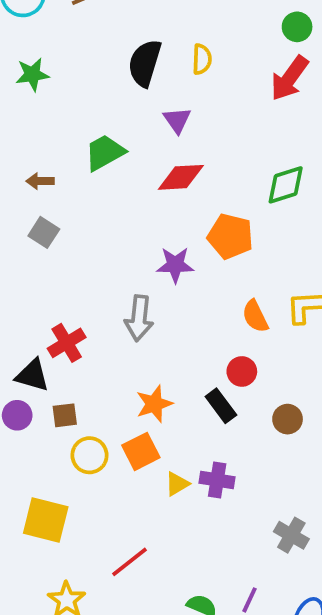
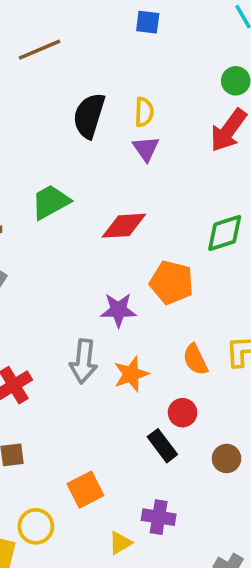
purple triangle: (177, 120) -> (146, 149), moved
orange star: (154, 404) -> (131, 374), moved
yellow circle: (90, 455) -> (36, 526), moved
yellow triangle: (177, 484) -> (120, 543), moved

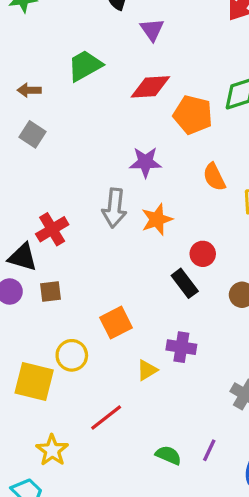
purple triangle: (146, 149) -> (152, 30), moved
orange pentagon: (172, 282) -> (193, 115), moved
orange semicircle: (195, 359) -> (214, 177), moved

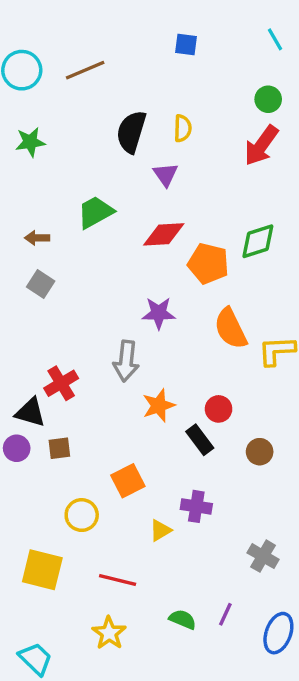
orange semicircle: (214, 177) -> (231, 329), size x1.4
orange star: (157, 219) -> (159, 406), moved
yellow square: (34, 382) -> (42, 570), moved
red line: (106, 418) -> (118, 580), turned 52
yellow star: (52, 450) -> (109, 633), moved

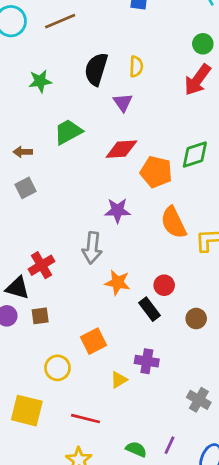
green star: (30, 142) -> (40, 81), moved
gray square: (41, 284) -> (25, 188), turned 30
orange star: (159, 406) -> (117, 283), turned 30

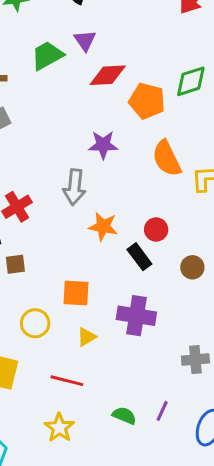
purple triangle: (123, 102) -> (85, 40), moved
orange square: (93, 341) -> (76, 293), turned 30
purple cross: (147, 361) -> (136, 316), size x1.4
yellow triangle: (119, 380) -> (87, 337), moved
gray cross: (199, 400) -> (195, 360), turned -35

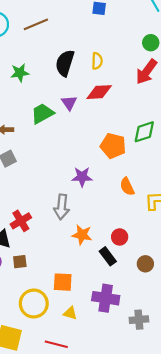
red diamond: (108, 75) -> (99, 92), moved
orange semicircle: (167, 158) -> (127, 187), size x0.7
yellow circle: (35, 323) -> (34, 304), size x1.4
yellow triangle: (87, 337) -> (70, 313), turned 48
gray cross: (195, 360) -> (139, 320), moved

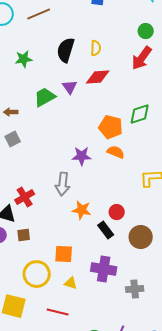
orange semicircle: (127, 187) -> (116, 152), moved, turned 138
brown circle: (145, 264) -> (141, 237), size x1.5

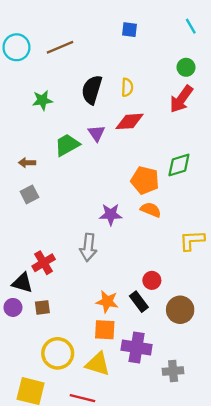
orange star: (82, 210) -> (107, 302), moved
orange square: (64, 254) -> (105, 330), moved
yellow triangle: (71, 283) -> (98, 364), size x1.6

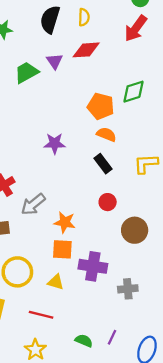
purple star: (111, 214) -> (55, 143), moved
gray arrow: (88, 247) -> (33, 204), moved, turned 45
black rectangle: (139, 302) -> (103, 164), moved
yellow triangle: (98, 364) -> (56, 282), size x0.7

